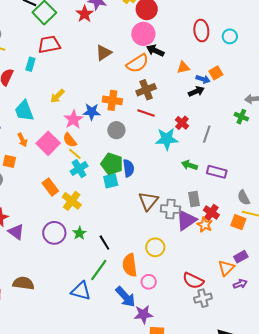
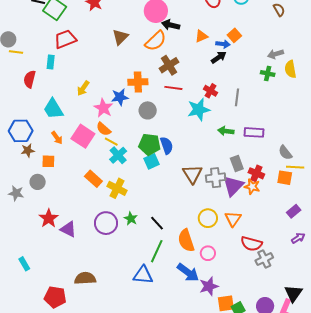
orange triangle: (226, 268) -> (233, 219), moved

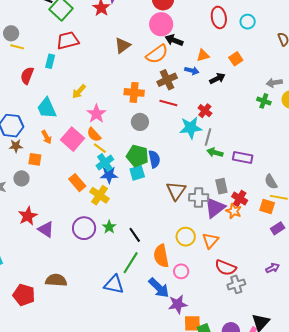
blue arrow: (223, 44) -> (192, 71), moved
blue star: (120, 97) -> (109, 175), moved
gray line: (237, 97) -> (208, 137), moved
purple rectangle: (294, 211) -> (278, 228), moved

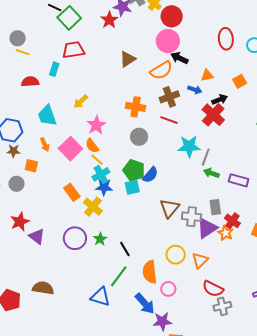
red semicircle: (27, 76) -> (30, 82), turned 60
red cross: (205, 111) -> (213, 115), moved, size x1.6
blue semicircle: (154, 159) -> (150, 175), turned 48

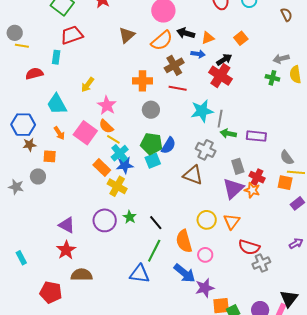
black arrow: (179, 58) -> (186, 33), moved
orange rectangle: (72, 192) -> (102, 167), moved
brown triangle: (170, 208) -> (193, 175), turned -40
gray cross: (192, 217) -> (206, 150), moved, turned 30
red star: (20, 222) -> (66, 250), moved

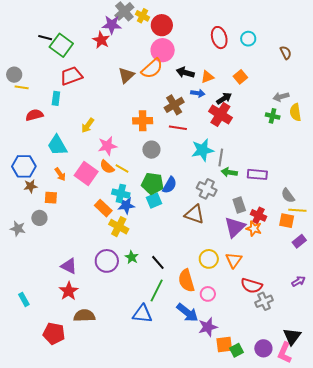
orange semicircle: (162, 41) -> (152, 69), moved
pink star: (107, 105) -> (107, 146), turned 30
yellow line: (113, 139) -> (122, 168), moved
cyan cross: (120, 153) -> (121, 194), turned -36

